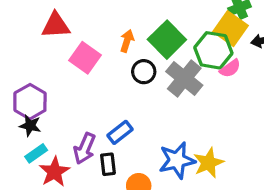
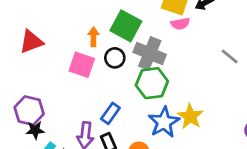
green hexagon: (213, 50) -> (152, 83), moved
pink square: (85, 58) -> (82, 65), moved
pink semicircle: (230, 68) -> (180, 24), moved, turned 42

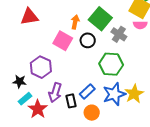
gray cross: (150, 53) -> (119, 34), moved, size x0.7
purple hexagon: (29, 111) -> (41, 67), moved
blue rectangle: (110, 113) -> (87, 91), moved

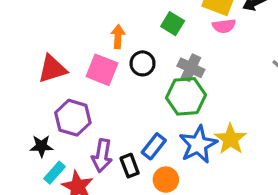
red triangle: (29, 17) -> (52, 69), moved
green square: (100, 19) -> (173, 24), moved, size x0.6
gray cross: (119, 34) -> (191, 68), moved

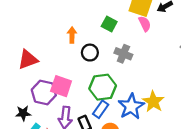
pink semicircle: (224, 26) -> (145, 24), turned -105
pink square: (102, 70) -> (61, 86), moved
green hexagon: (186, 96) -> (103, 87), moved

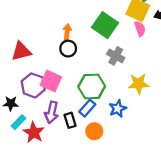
green square: (109, 24) -> (105, 25), size x1.6
black circle: (90, 53) -> (68, 49), moved
yellow star: (153, 102) -> (139, 84), moved, turned 30
blue star: (131, 106) -> (118, 109), size x0.7

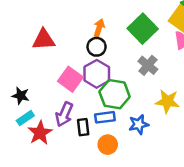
purple hexagon: (33, 85) -> (97, 74), moved
blue rectangle: (87, 108) -> (105, 117), turned 30

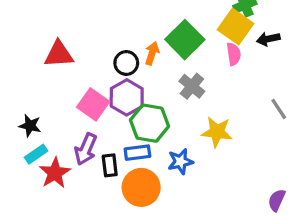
orange arrow: (99, 28) -> (152, 53), moved
orange circle: (108, 145) -> (141, 187), size x1.5

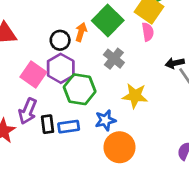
black arrow: (268, 39) -> (175, 63), moved
blue rectangle: (137, 153) -> (69, 127), moved
orange circle: (141, 187) -> (120, 147), moved

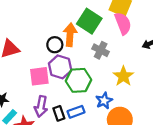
orange arrow: (81, 32) -> (70, 35), size x1.5
pink semicircle: (148, 32) -> (123, 23), size x1.5
pink square: (33, 74) -> (39, 76), turned -30
yellow star: (135, 96) -> (123, 76), turned -30

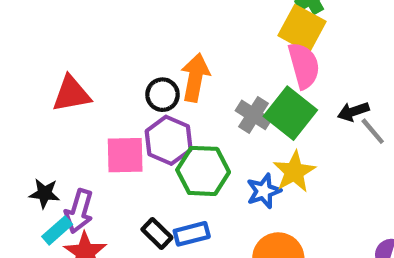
green square: (89, 21) -> (290, 113), moved
blue star: (104, 101) -> (264, 191), moved
purple arrow: (41, 106) -> (79, 211), moved
black rectangle: (59, 113) -> (157, 234), turned -32

